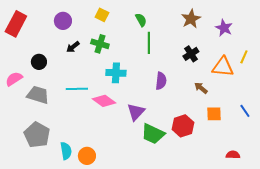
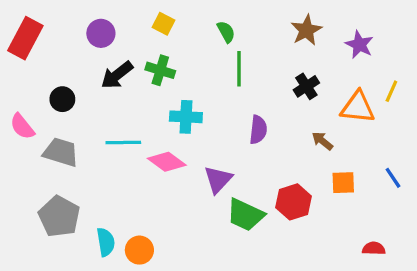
black arrow: (73, 47) -> (117, 75), size x1.5
pink semicircle: (14, 79) -> (22, 126), turned -96

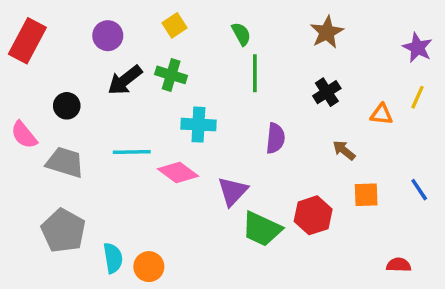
yellow square: (163, 24) -> (175, 25), turned 30
purple star: (359, 45) -> (417, 48), moved
orange triangle: (358, 107) -> (382, 114), size x0.6

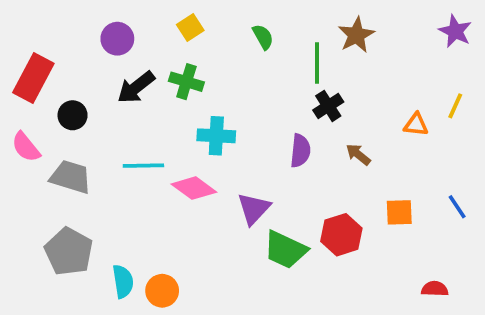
red rectangle: (27, 41) -> (33, 78), moved
purple star: (417, 48) -> (455, 31), moved
green line: (255, 73) -> (317, 63), moved
black cross: (327, 92) -> (328, 106), moved
brown arrow: (344, 150) -> (358, 154), moved

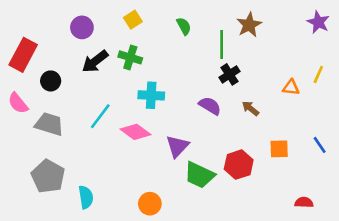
purple semicircle: (300, 151) -> (210, 106), turned -65
cyan line: (143, 166) -> (100, 116), turned -52
orange circle: (162, 291) -> (150, 204), moved

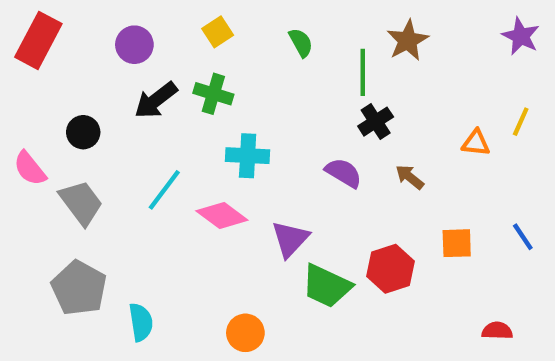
red rectangle: (23, 55) -> (38, 40), moved
gray trapezoid: (49, 124) -> (81, 203), turned 36

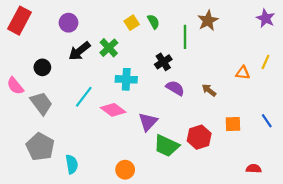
yellow square: (218, 32) -> (132, 23), moved
green cross: (213, 94) -> (109, 48), turned 30
black cross: (376, 122) -> (163, 62), moved

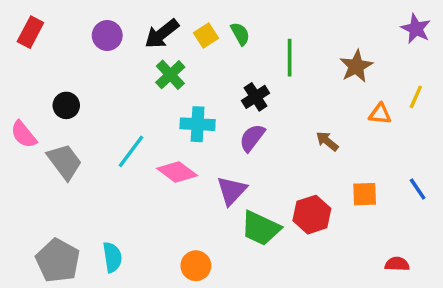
red rectangle: (19, 21) -> (30, 32), size x0.7
brown star: (208, 21) -> (356, 66), moved
black arrow: (79, 51) -> (162, 34), moved
purple semicircle: (175, 88) -> (252, 138), moved, turned -84
gray pentagon: (40, 147) -> (58, 261), moved

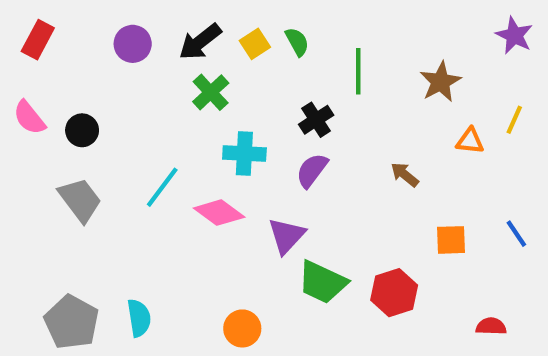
pink semicircle: (24, 134) -> (29, 118), moved
red hexagon: (312, 215) -> (394, 293), moved

